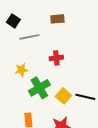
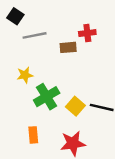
brown rectangle: (57, 19) -> (68, 47), moved
red cross: (56, 58) -> (87, 33), moved

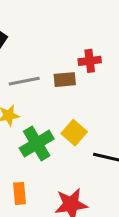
gray line: (35, 35) -> (24, 81), moved
yellow square: (75, 106) -> (74, 133), moved

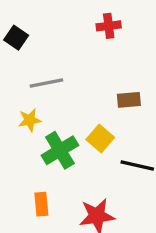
red cross: (90, 61) -> (109, 26), moved
brown rectangle: (65, 80) -> (129, 100), moved

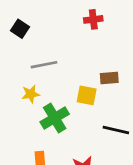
yellow square: (100, 139) -> (87, 95), moved, turned -30

